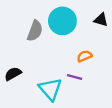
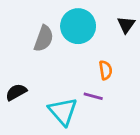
black triangle: (101, 20) -> (126, 25), turned 48
orange semicircle: (84, 56) -> (106, 70), turned 104

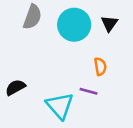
black triangle: (126, 25) -> (109, 23), moved
gray semicircle: (44, 39) -> (32, 17), moved

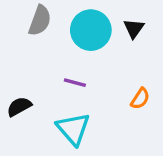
orange semicircle: (100, 67) -> (140, 99), moved, turned 42
purple line: (89, 91) -> (75, 83), moved

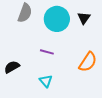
orange semicircle: (140, 99) -> (88, 62), size x1.5
cyan triangle: (73, 129) -> (46, 81), size x0.6

